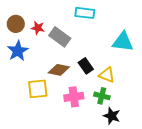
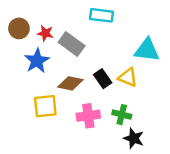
blue star: (18, 51) -> (37, 61), moved
yellow triangle: (107, 75) -> (128, 77), moved

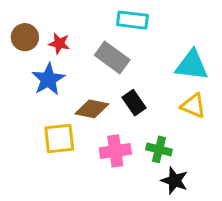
gray rectangle: (72, 44) -> (112, 57), moved
yellow triangle: (128, 77) -> (193, 106), moved

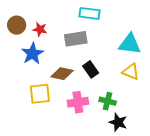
gray rectangle: (112, 57) -> (76, 39), turned -45

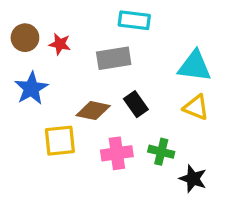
blue star: (32, 54) -> (31, 88), moved
black star: (118, 122) -> (193, 179), moved

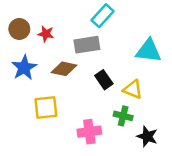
cyan rectangle: (134, 20) -> (103, 16), turned -55
yellow triangle: (196, 107) -> (133, 89), moved
brown diamond: (93, 111) -> (64, 69), moved
pink cross: (117, 153) -> (89, 132), moved

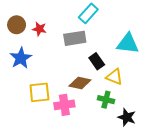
brown diamond: (64, 69) -> (80, 83), moved
black rectangle: (104, 80) -> (97, 61), moved
pink cross: (89, 132) -> (64, 105), moved

